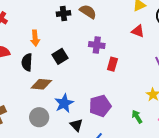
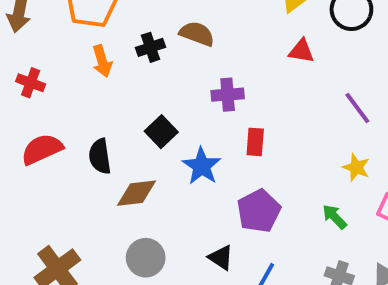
orange arrow: (35, 38) -> (102, 61), moved
red rectangle: (112, 64) -> (255, 142), moved
blue star: (64, 103) -> (202, 166), moved

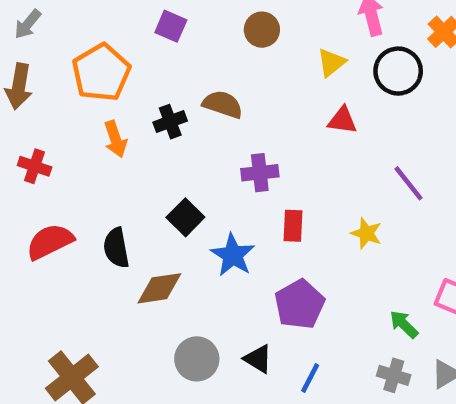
yellow star: (356, 167) -> (366, 233), moved
green arrow: (334, 217) -> (404, 324), moved
gray circle: (146, 258) -> (197, 359), moved

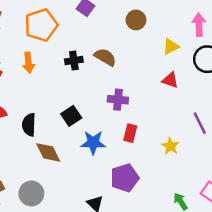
orange arrow: (115, 139) -> (28, 63), moved
blue star: (233, 255) -> (93, 143), turned 30
brown diamond: (159, 288) -> (48, 152), turned 60
gray circle: (197, 359) -> (31, 193), moved

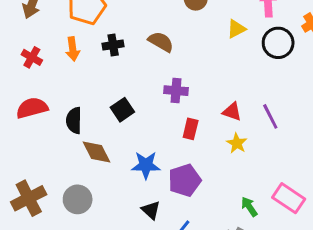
black cross: (74, 61) -> (113, 45), moved
red triangle: (170, 80) -> (232, 112), moved
blue star: (93, 143) -> (146, 165), moved

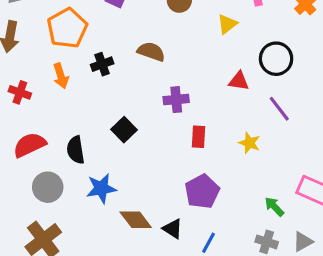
black circle: (278, 43) -> (276, 59), moved
red triangle: (232, 112) -> (239, 81), moved
brown diamond: (96, 152) -> (136, 220), moved
blue star: (146, 165) -> (101, 188), moved
gray circle: (78, 199) -> (48, 187), moved

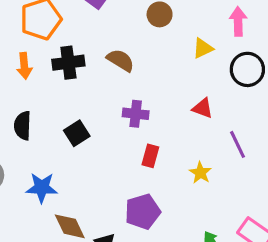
black circle: (276, 59) -> (247, 69), moved
black cross: (102, 64) -> (68, 63), size x1.4
black semicircle: (76, 150) -> (23, 126), moved

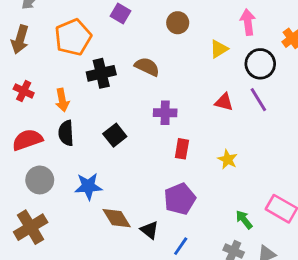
orange arrow: (24, 66) -> (62, 100), moved
purple line: (237, 144) -> (258, 100), moved

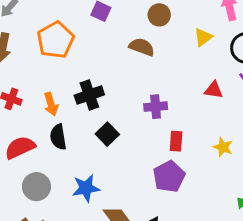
brown semicircle: (147, 67) -> (142, 47), moved
black cross: (101, 73) -> (89, 95), moved
purple pentagon: (180, 199) -> (169, 176), moved

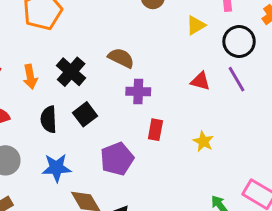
brown semicircle: (142, 47) -> (121, 58), moved
black cross: (89, 95) -> (71, 72), turned -36
black semicircle: (58, 137) -> (49, 119), moved
purple pentagon: (169, 176) -> (117, 159), moved

